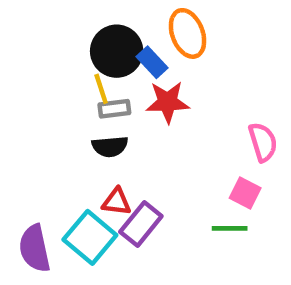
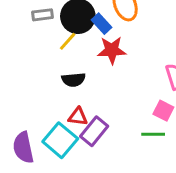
yellow line: (101, 89) -> (68, 41), turned 60
gray rectangle: (114, 109) -> (42, 15), moved

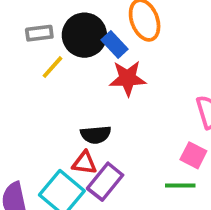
yellow line: (68, 41) -> (52, 67), moved
black semicircle: (73, 80) -> (96, 135), moved

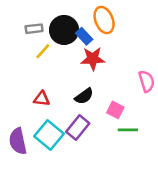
black semicircle: (96, 135) -> (84, 96), moved, turned -30
pink square: (193, 155) -> (115, 110), moved
red triangle: (84, 163) -> (42, 99), moved

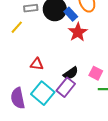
yellow line: (43, 51) -> (17, 27), moved
red star: (93, 59) -> (78, 32), turned -30
black semicircle: (84, 96) -> (71, 73), moved

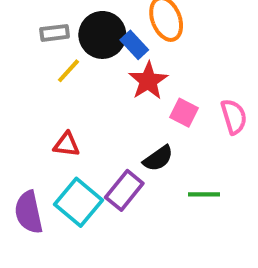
yellow line: (17, 27) -> (69, 71), moved
black semicircle: (71, 73) -> (158, 158), moved
pink square: (96, 73) -> (184, 113), moved

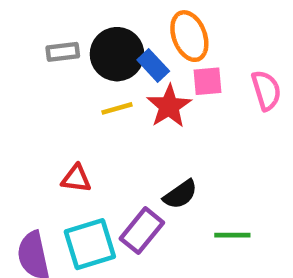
yellow line: (69, 71) -> (117, 108), moved, turned 32
pink square: (184, 113) -> (207, 81), moved, turned -32
pink semicircle: (234, 117) -> (266, 90), moved
cyan square: (78, 202) -> (90, 244), turned 33

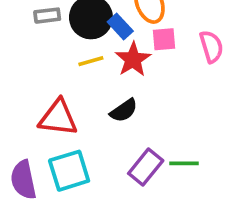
red triangle: (76, 179) -> (58, 118), size x1.6
black semicircle: (180, 194) -> (124, 110), moved
purple rectangle: (142, 231) -> (146, 167), moved

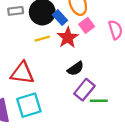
pink square: (164, 39) -> (87, 25), turned -32
black semicircle: (124, 110) -> (76, 69), moved
purple rectangle: (146, 167) -> (84, 90), moved

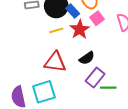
red triangle: (22, 73) -> (55, 62), moved

